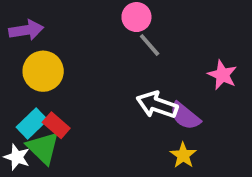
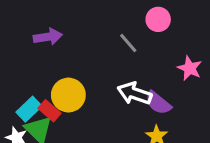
pink circle: (136, 17) -> (158, 19), moved
purple arrow: (26, 30) -> (48, 37), moved
yellow circle: (43, 71) -> (68, 95), moved

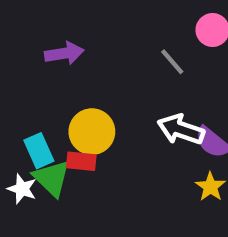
cyan rectangle: (29, 109) -> (39, 151), turned -70
red rectangle: (49, 111) -> (81, 161), moved, turned -35

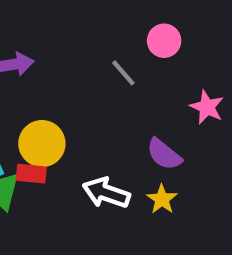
white arrow: (181, 130) -> (106, 193), moved

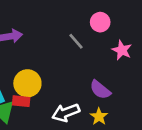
pink star: (207, 107) -> (122, 50), moved
white arrow: (106, 193) -> (66, 113), turned -40

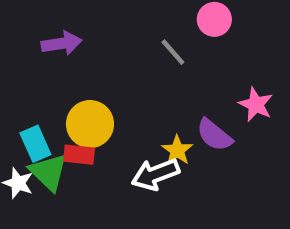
pink star: (122, 50) -> (256, 104), moved
yellow star: (99, 117) -> (177, 150), moved

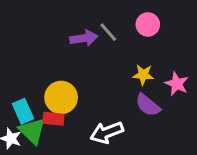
purple arrow: (62, 43) -> (84, 38), moved
gray line: (173, 52) -> (108, 32), moved
yellow star: (177, 150) -> (143, 75), moved, turned -30

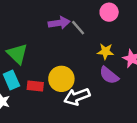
gray line: (108, 32) -> (78, 28), moved
yellow circle: (61, 97) -> (61, 79), moved
green triangle: (32, 131) -> (17, 54), moved

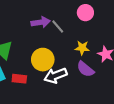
yellow circle: (61, 79) -> (43, 60), moved
white arrow: (77, 97) -> (56, 76), moved

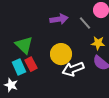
gray line: (58, 26) -> (85, 23), moved
red rectangle: (19, 79) -> (31, 64), moved, turned 56

